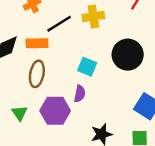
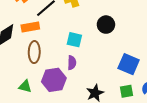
black circle: (128, 55) -> (106, 25), size x0.7
green triangle: (20, 113) -> (25, 86), turned -32

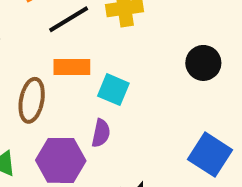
black circle: (106, 25) -> (203, 63), moved
orange rectangle: (30, 27) -> (72, 67), moved

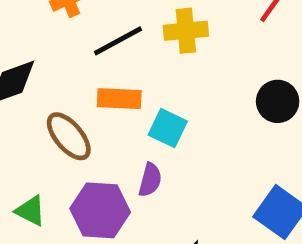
brown ellipse: (32, 100) -> (69, 136), turned -54

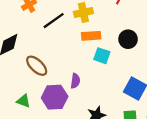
orange rectangle: (119, 99) -> (91, 36), moved
cyan square: (168, 128) -> (102, 56), moved

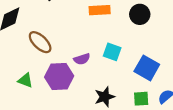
cyan square: (102, 56) -> (112, 52), moved
purple semicircle: (75, 81) -> (82, 59), turned 64

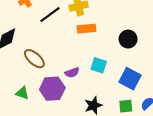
black circle: (140, 14) -> (128, 39), moved

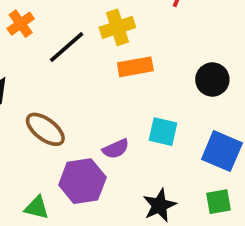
green triangle: (22, 93) -> (37, 208), moved

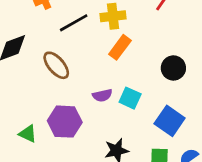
orange rectangle: (135, 67) -> (120, 47), turned -55
brown ellipse: (45, 129) -> (56, 65), moved
purple semicircle: (116, 149) -> (102, 95), moved

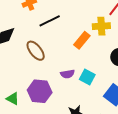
yellow cross: (113, 16) -> (101, 26), moved

